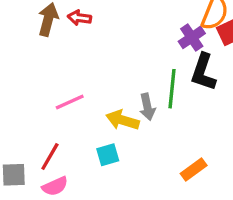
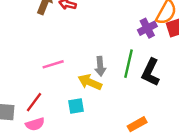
black L-shape: (203, 72) -> (151, 72), moved
gray arrow: (147, 107) -> (100, 66), moved

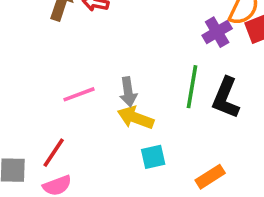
gray arrow: (100, 66) -> (128, 92), moved
cyan square: (76, 106) -> (153, 157), moved

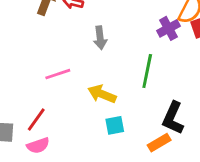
gray arrow: (128, 92) -> (100, 38), moved
black L-shape: (226, 98) -> (173, 118), moved

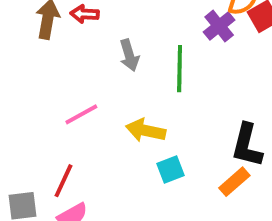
green line: (147, 71) -> (180, 69), moved

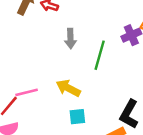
pink line: (81, 114) -> (27, 92), moved

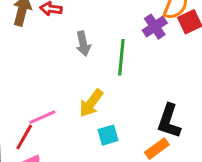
yellow arrow: (68, 88) -> (91, 103), turned -70

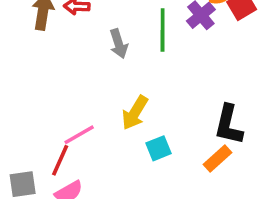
green line: (121, 57) -> (163, 30), moved

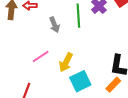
pink line: (79, 135) -> (41, 56), moved
cyan square: (158, 148) -> (80, 81), size x1.5

